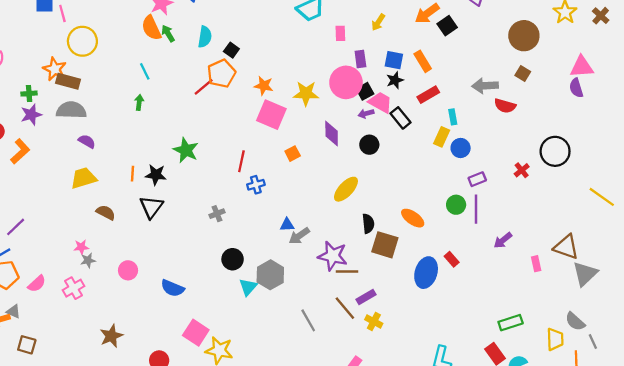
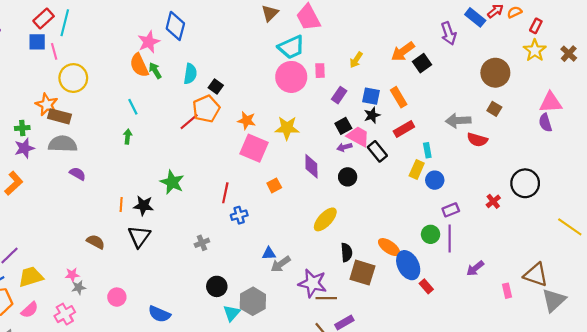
purple rectangle: (360, 59) -> (339, 95), turned 42
pink circle: (346, 82) -> (291, 77), moved
yellow trapezoid: (84, 178) -> (31, 277), moved
blue ellipse: (426, 273) -> (408, 265), moved, turned -44

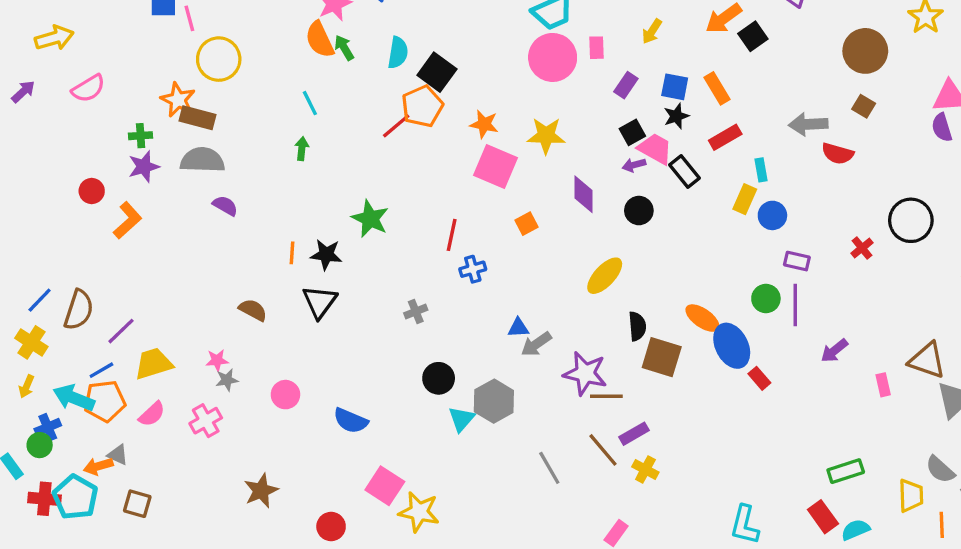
black square: (216, 87) -> (437, 72), size x1.6
purple rectangle: (451, 210) -> (797, 261), turned 35

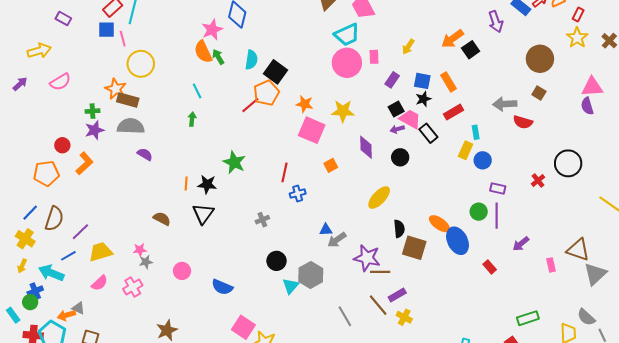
red rectangle: (759, 378) -> (490, 267), moved
orange pentagon: (105, 401) -> (46, 173), moved

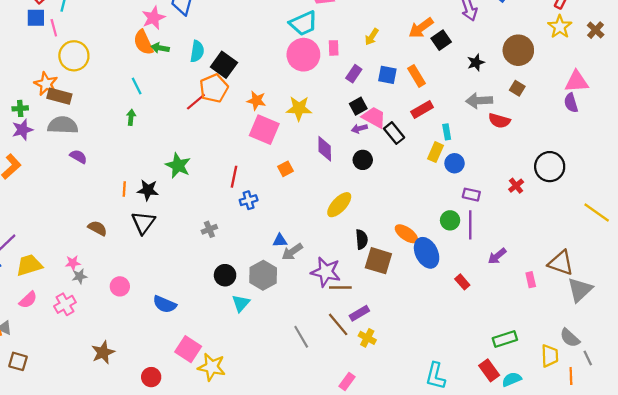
green arrow: (218, 57) -> (160, 48), turned -49
black star: (423, 99) -> (476, 63), moved
gray hexagon: (311, 275) -> (263, 275), moved

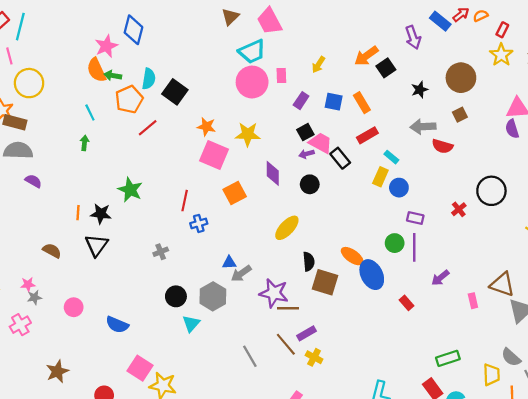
orange pentagon: (214, 88) -> (129, 99), moved
brown square: (517, 88) -> (460, 115), turned 32
cyan rectangle: (447, 132) -> (391, 157), turned -40
orange square: (285, 169) -> (235, 193), size x1.5

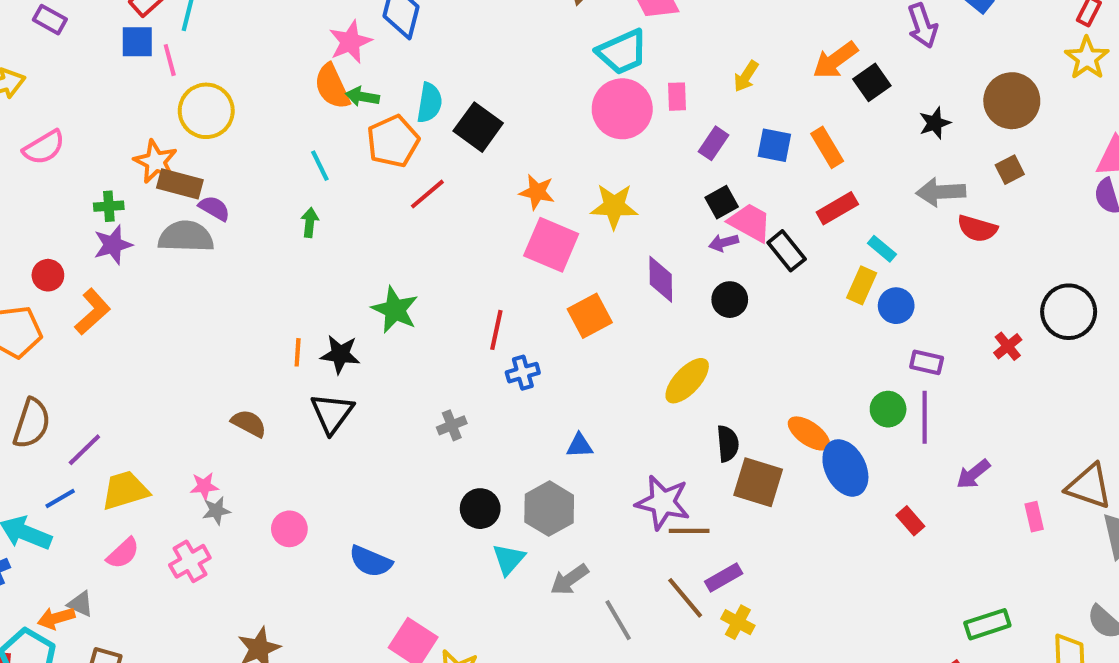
purple semicircle: (33, 181) -> (214, 208), moved
gray arrow: (241, 274) -> (569, 580), moved

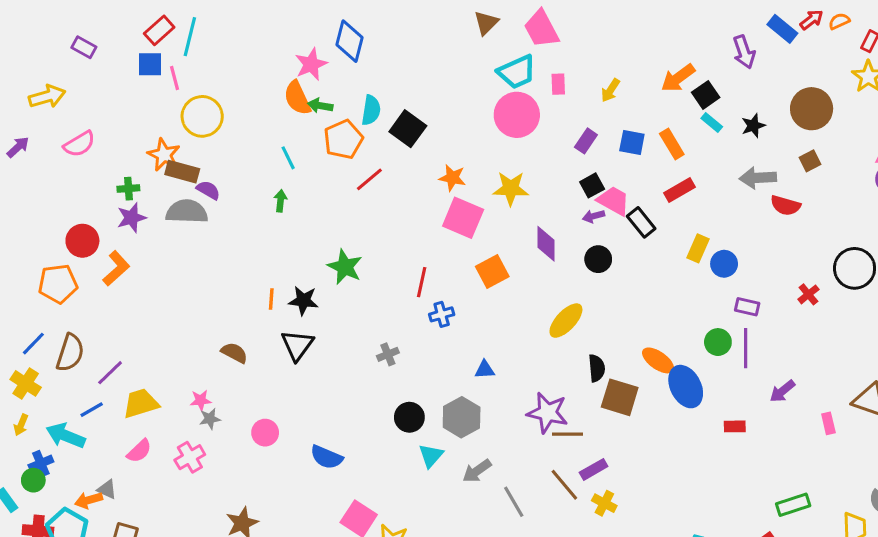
pink rectangle: (677, 97) -> (558, 84), moved
cyan rectangle: (882, 249) -> (712, 123), moved
red circle: (48, 275) -> (82, 241), size x1.4
red rectangle: (910, 521) -> (735, 426), turned -50

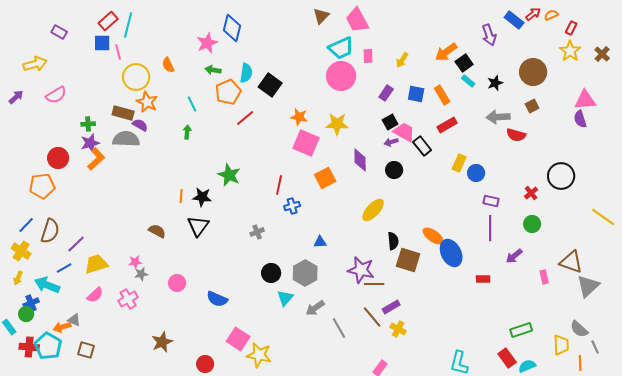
orange semicircle: (297, 98) -> (168, 65), moved, size x0.7
orange star: (164, 155) -> (147, 102), moved
orange L-shape: (116, 268) -> (96, 159), moved
green circle: (718, 342) -> (532, 224), moved

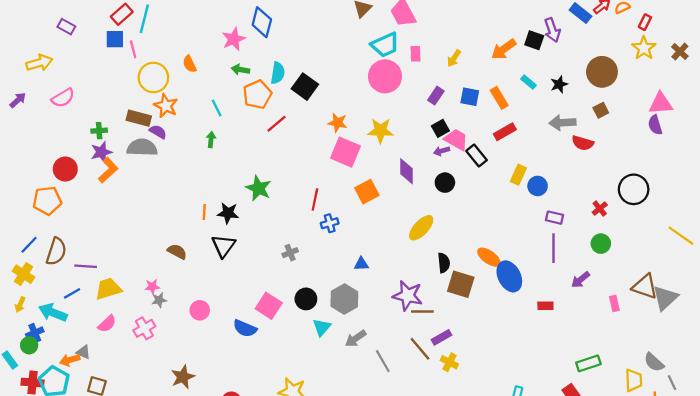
black square: (464, 63) -> (534, 40), moved, turned -36
purple line: (76, 244) -> (86, 266), turned 48
gray triangle: (588, 286) -> (665, 298), moved
pink square: (238, 339) -> (269, 306), moved

